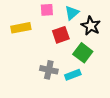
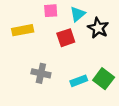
green square: (83, 53) -> (104, 79), moved
gray cross: (49, 70) -> (41, 73), moved

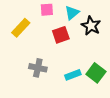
yellow rectangle: (23, 30) -> (21, 28), turned -36

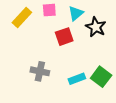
yellow rectangle: (21, 28) -> (22, 18), moved

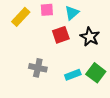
black star: (96, 27) -> (90, 37), moved

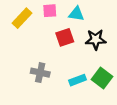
cyan triangle: (72, 13) -> (76, 14), turned 49
black star: (90, 37) -> (96, 39), turned -30

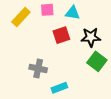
green square: (102, 78) -> (97, 61), moved
cyan rectangle: (78, 80) -> (59, 88), moved

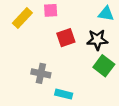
cyan triangle: (73, 13) -> (106, 14), moved
cyan rectangle: (59, 88) -> (64, 94), turned 35

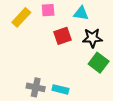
cyan triangle: (106, 14) -> (81, 13), moved
gray cross: (41, 73) -> (36, 87), moved

